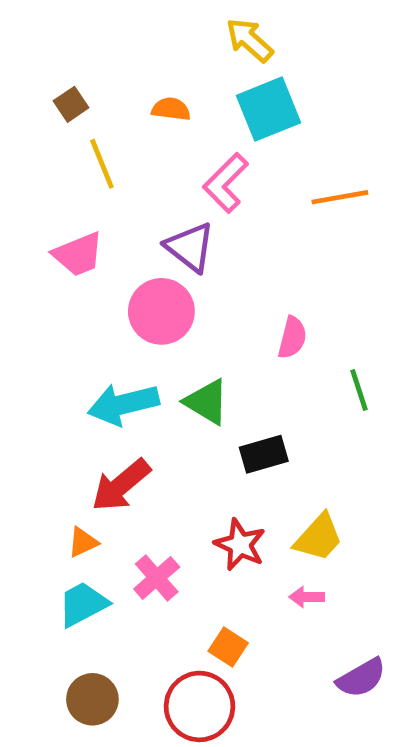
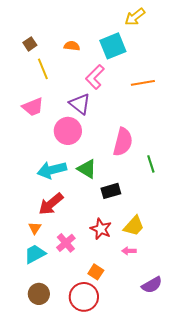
yellow arrow: (249, 40) -> (135, 17), moved, turned -80
pink semicircle: (292, 338) -> (123, 142), size x1.6
orange triangle: (83, 542) -> (35, 228), turned -32

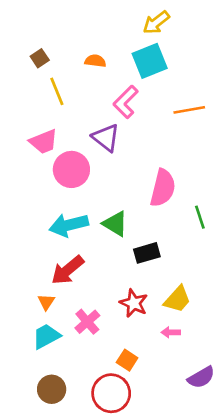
yellow arrow: (135, 17) -> (156, 23), moved
pink circle: (68, 131) -> (71, 169), moved

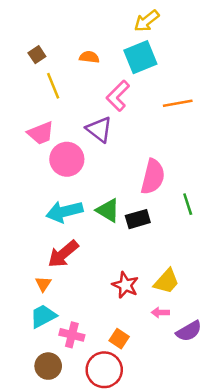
black rectangle: (147, 253) -> (138, 219), moved
pink cross: (87, 322) -> (72, 335), moved, turned -35
purple semicircle: (201, 377) -> (189, 331), moved

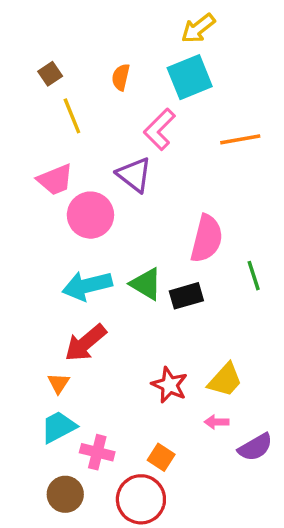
orange semicircle: (89, 57) -> (121, 77), turned -84

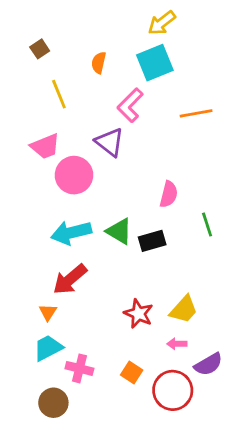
brown square: (50, 74) -> (40, 49), moved
pink semicircle: (207, 239) -> (169, 194), size x0.7
red circle: (141, 499) -> (173, 390), moved

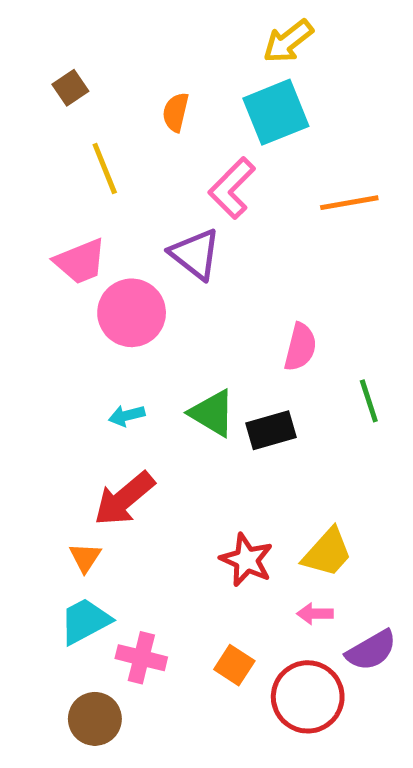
cyan arrow: (71, 233) -> (127, 416), size x0.5

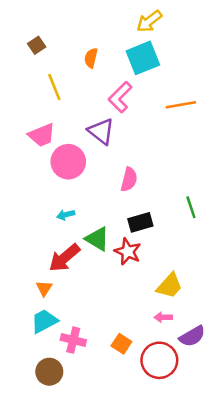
pink semicircle: (300, 347) -> (129, 179), moved
green triangle: (212, 413) -> (97, 239), moved
red star: (247, 560) -> (128, 252), moved

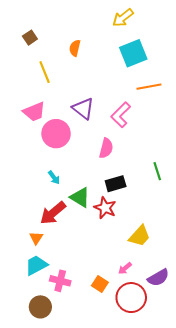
cyan square: (143, 58) -> (133, 53), moved
pink L-shape: (120, 97) -> (121, 115), moved
cyan arrow: (66, 215) -> (54, 177), turned -112
pink arrow: (163, 317) -> (125, 268), moved, turned -40

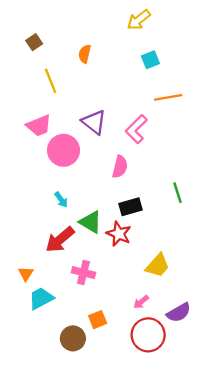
cyan square: (133, 53) -> (150, 60), size x0.6
orange triangle: (36, 238) -> (26, 274), moved
pink cross: (60, 281) -> (83, 273), moved
orange square: (100, 284) -> (98, 320), moved, turned 35
brown circle: (40, 307) -> (73, 338), moved

